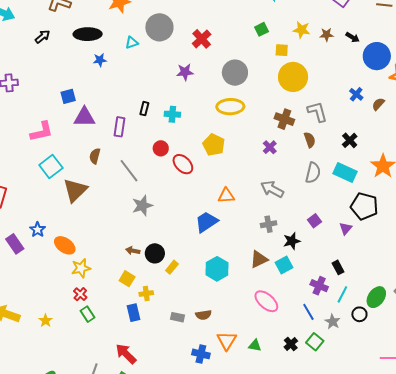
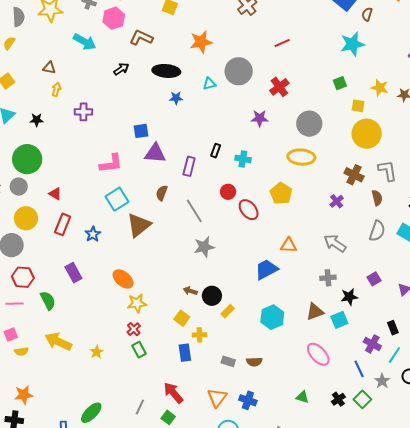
blue star: (38, 230) -> (93, 234), moved
orange triangle: (227, 341) -> (217, 398), moved

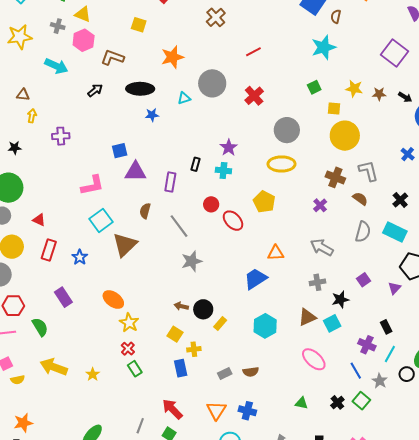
purple star: (260, 118) -> (229, 148), moved, turned -30
brown semicircle: (377, 198) -> (360, 199), turned -35
yellow star: (137, 303) -> (129, 323), turned -30
gray rectangle: (228, 361) -> (225, 374), turned -40

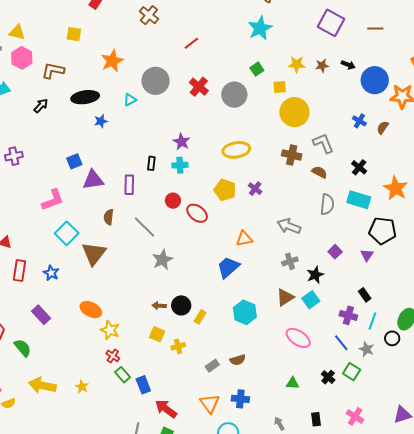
gray circle: (287, 130) -> (234, 95), moved
purple cross: (320, 205) -> (255, 189), moved
blue rectangle: (181, 368) -> (143, 385), moved

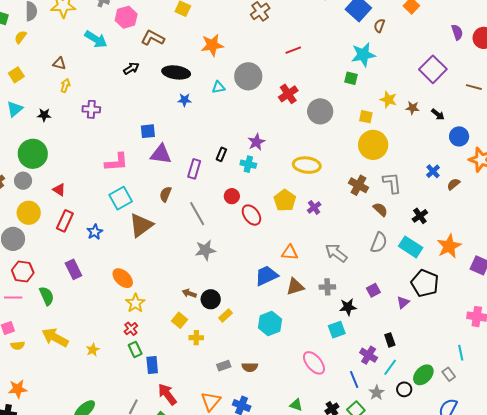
green square: (257, 69) -> (351, 78), moved, turned 32
blue circle: (375, 80) -> (459, 136), size x0.7
brown triangle: (285, 297) -> (295, 287), moved

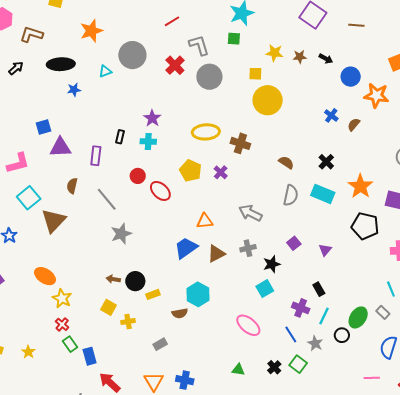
gray L-shape: (392, 183) -> (199, 45), moved
brown cross: (358, 185) -> (240, 143), moved
black pentagon: (425, 283) -> (365, 226), moved
yellow rectangle: (226, 315) -> (153, 294), turned 32
brown semicircle: (250, 367) -> (180, 313), moved

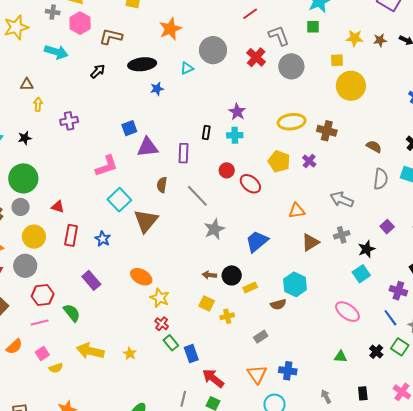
blue trapezoid: (186, 248) -> (257, 241), moved

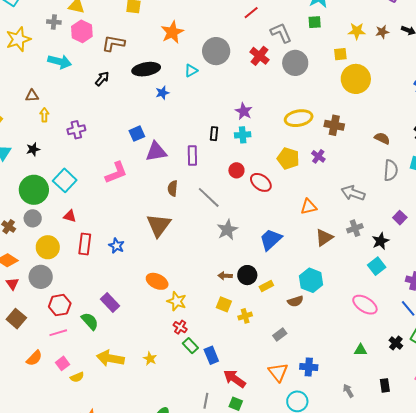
cyan square: (119, 200) -> (65, 180), moved
purple rectangle: (91, 280) -> (110, 303), moved

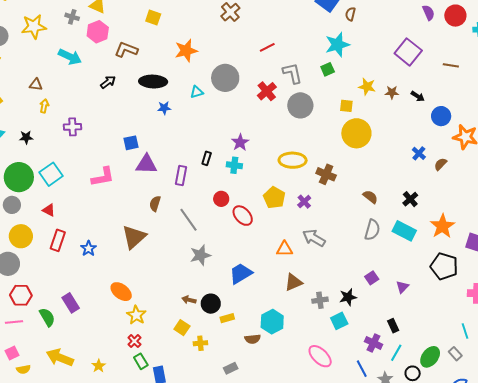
green square: (315, 22) -> (328, 69), turned -32
gray arrow: (353, 193) -> (314, 238), moved
gray cross: (355, 228) -> (320, 300), moved

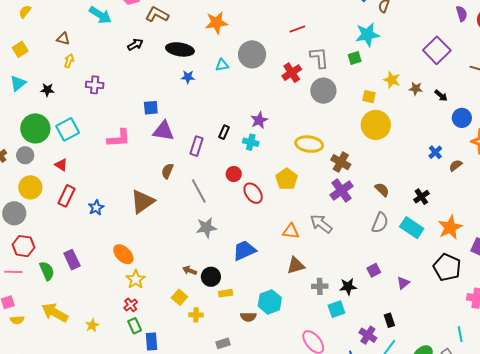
purple cross: (304, 202) -> (341, 191), moved, size x1.6

